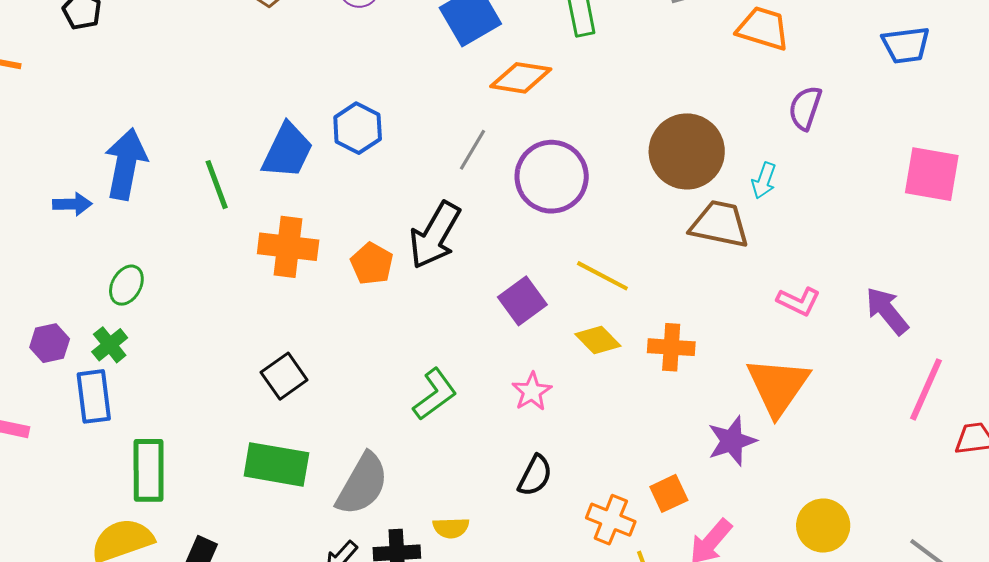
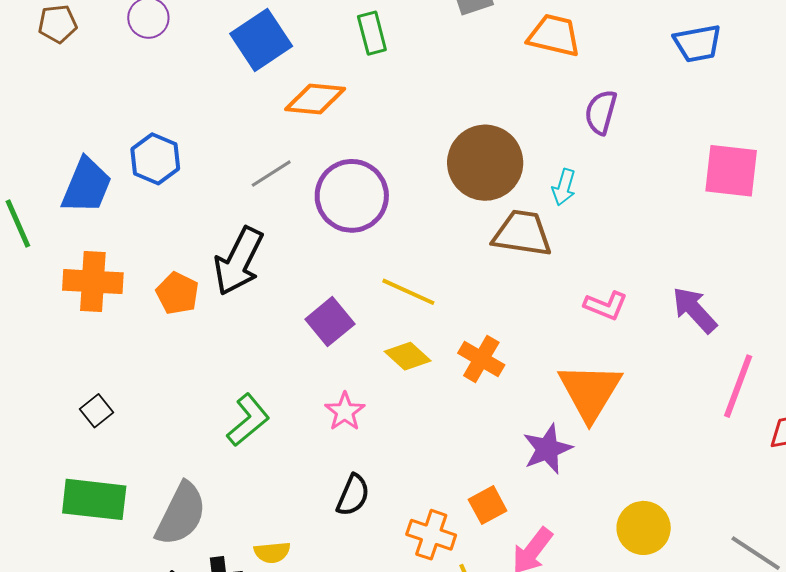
gray line: (472, 150) -> (271, 174), turned 30
orange cross: (671, 347) -> (481, 359), turned 30
black square: (284, 376) -> (97, 411), size x0.7

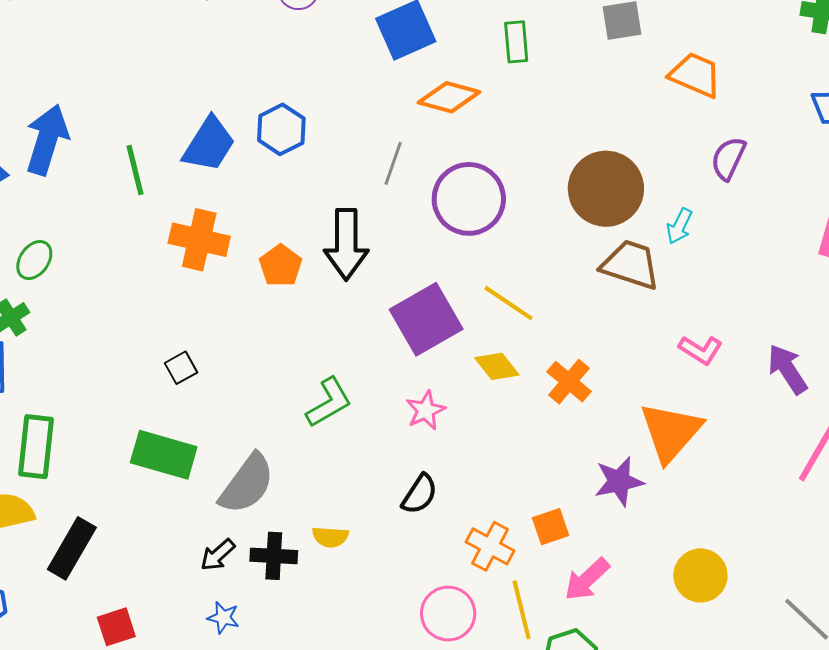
gray line: (271, 174) -> (393, 163), turned -48
black arrow: (239, 261) -> (346, 244), turned -36
purple square: (330, 322) -> (426, 319), size x1.5

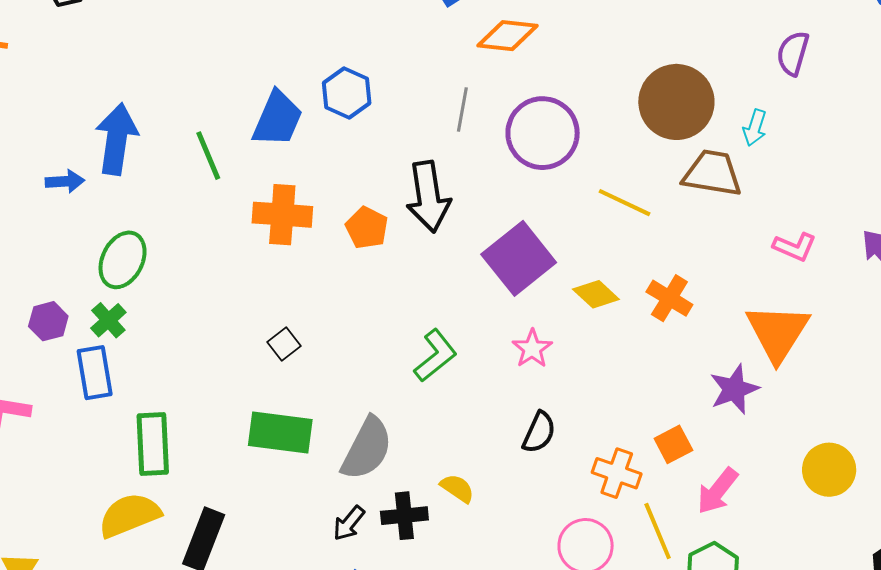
green ellipse: (34, 260) -> (123, 260), size x1.4
yellow line: (508, 303) -> (625, 203), moved
yellow semicircle: (330, 537) -> (457, 488), turned -141

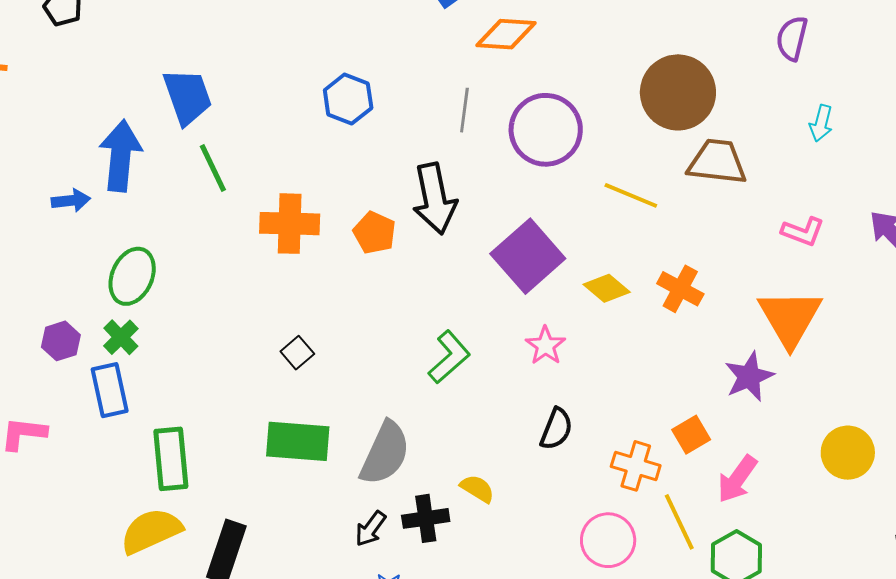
blue trapezoid: (277, 119) -> (187, 97), moved, turned -40
cyan arrow: (755, 128) -> (821, 123), moved

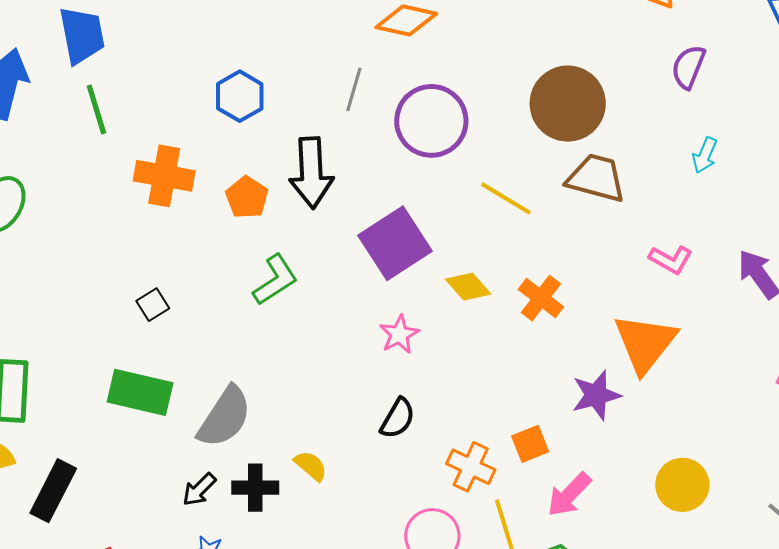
blue hexagon: (348, 99) -> (240, 96), moved
green L-shape: (449, 357) -> (275, 280), moved

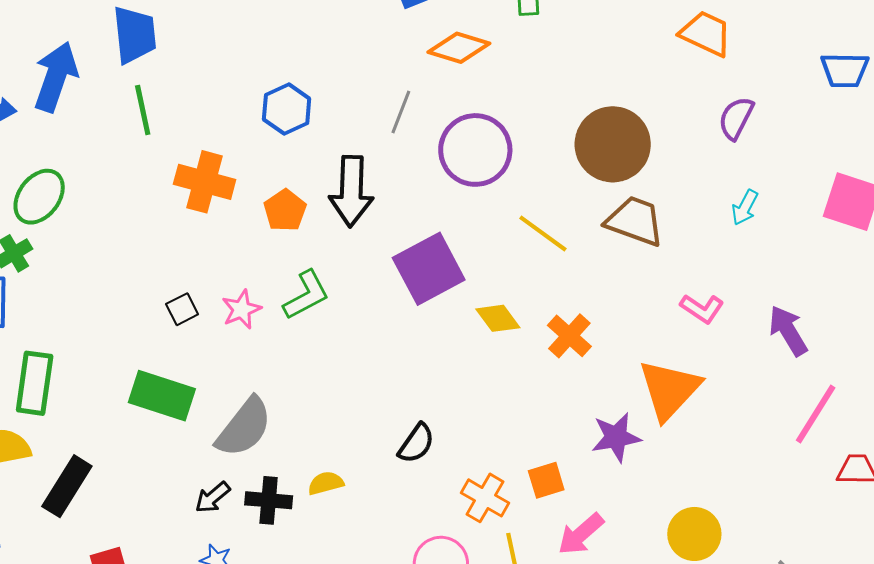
pink star: (399, 334) -> (241, 309), moved
yellow semicircle: (311, 466) -> (326, 483), turned -60

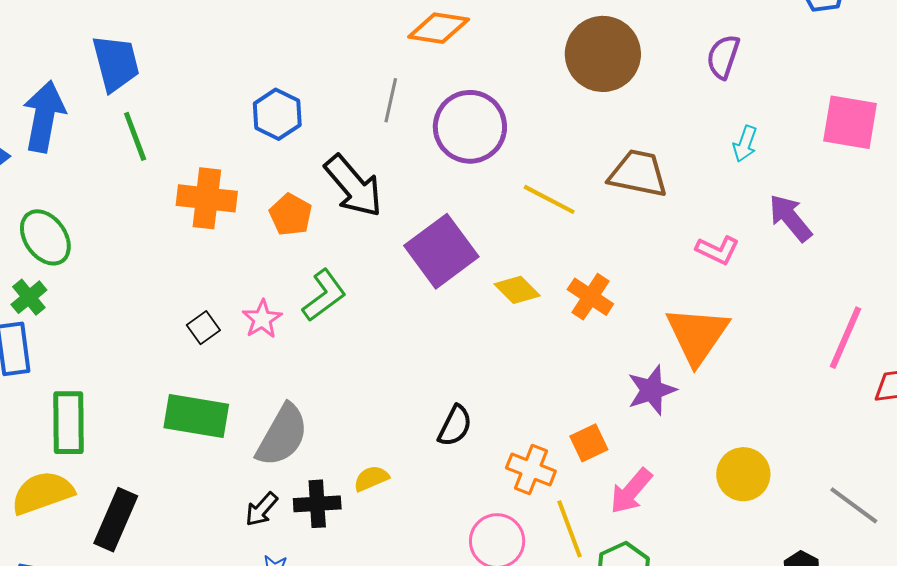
brown circle: (613, 144) -> (603, 54), moved
black arrow: (351, 191) -> (353, 186), turned -34
green ellipse: (39, 197) -> (45, 237), turned -64
purple arrow: (788, 331) -> (790, 218), moved

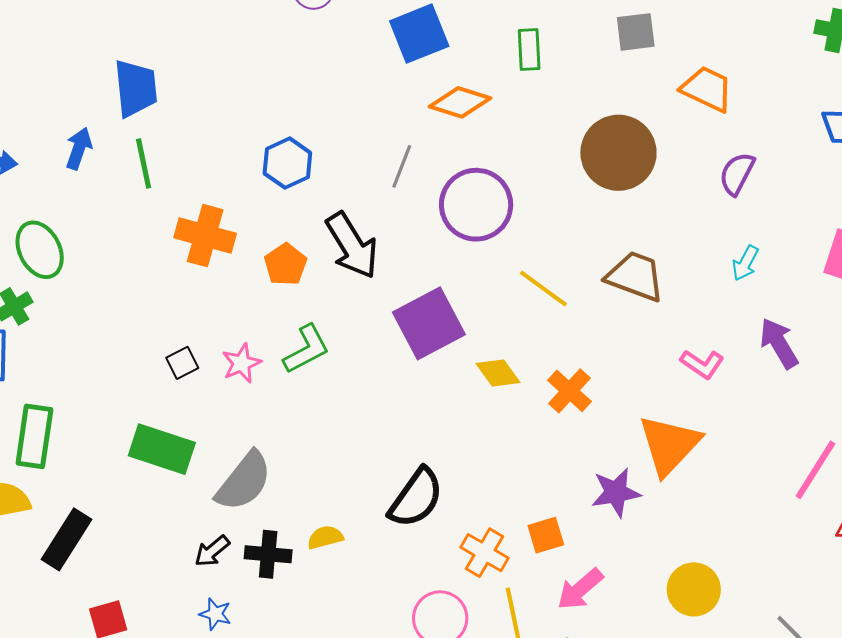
blue arrow: (44, 116) -> (79, 148), moved, size x0.6
black semicircle: (455, 426) -> (416, 498), size x1.5

